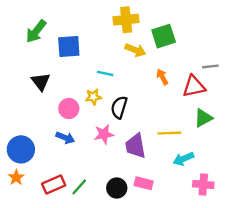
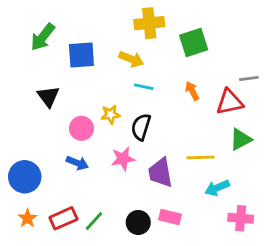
yellow arrow: (135, 50) -> (131, 59), moved
cyan line: (105, 73) -> (144, 87), moved
orange star: (16, 177) -> (27, 218), moved

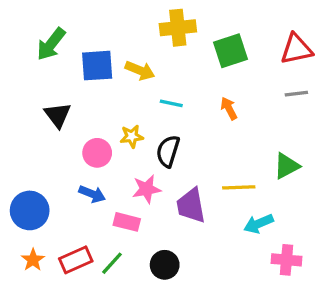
yellow arrow: (131, 59) -> (140, 71), moved
red triangle: (230, 102) -> (296, 49), moved
pink rectangle: (170, 217) -> (127, 222), moved

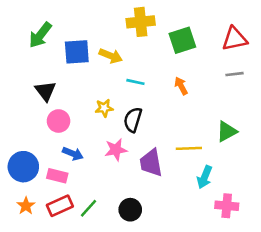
pink circle: (97, 153) -> (59, 121), moved
pink rectangle: (127, 222) -> (57, 176), moved
cyan arrow: (259, 224) -> (205, 177), turned -45

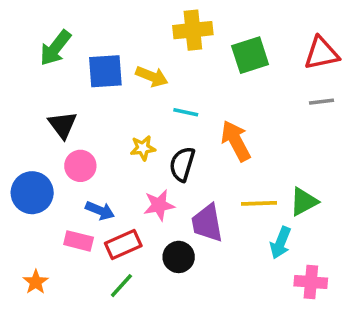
orange arrow: (181, 86) -> (236, 141), moved, size x1.6
green triangle: (227, 131) -> (304, 202), moved
blue circle: (23, 167) -> (32, 193), moved
red rectangle: (60, 206) -> (123, 244), moved
black circle: (130, 210) -> (179, 257), moved

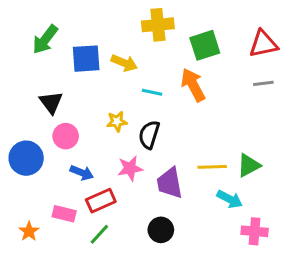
orange arrow: (236, 141) -> (193, 85), moved
pink rectangle: (79, 241) -> (64, 214), moved
cyan arrow: (280, 243) -> (230, 199), turned -85
black circle: (179, 257) -> (161, 230), moved

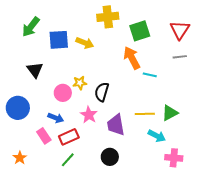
red triangle: (263, 44) -> (180, 30), turned -45
cyan line: (152, 92) -> (150, 75), moved
pink circle: (66, 136) -> (63, 93), moved
pink star: (130, 168) -> (89, 115), turned -30
pink rectangle: (64, 214) -> (44, 136), moved, turned 42

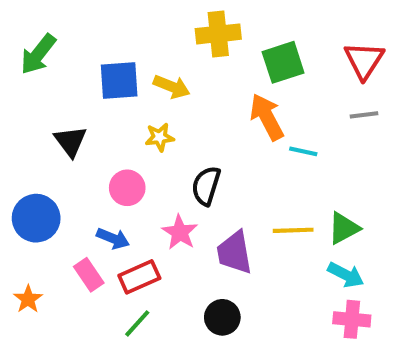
green arrow: (31, 27) -> (38, 54), moved
yellow star: (80, 83) -> (160, 137), moved
cyan arrow: (157, 136) -> (346, 275), moved
orange star: (20, 158) -> (28, 299), moved

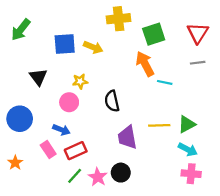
yellow star: (160, 137) -> (80, 81), moved
black semicircle: (206, 186) -> (112, 101), turned -30
pink star: (180, 232) -> (98, 177), moved

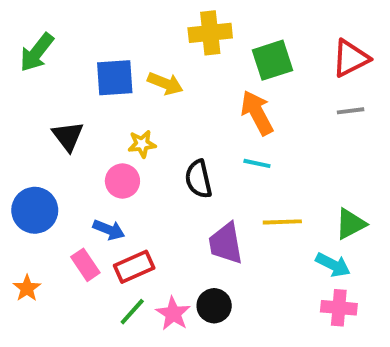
red triangle: (198, 33) -> (351, 58), turned 30
cyan line: (165, 82) -> (257, 163), moved
green triangle: (187, 124) -> (351, 224), moved

